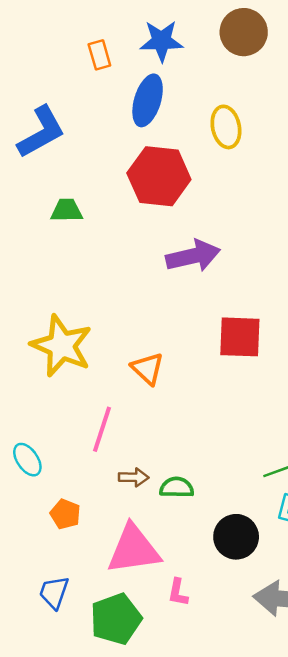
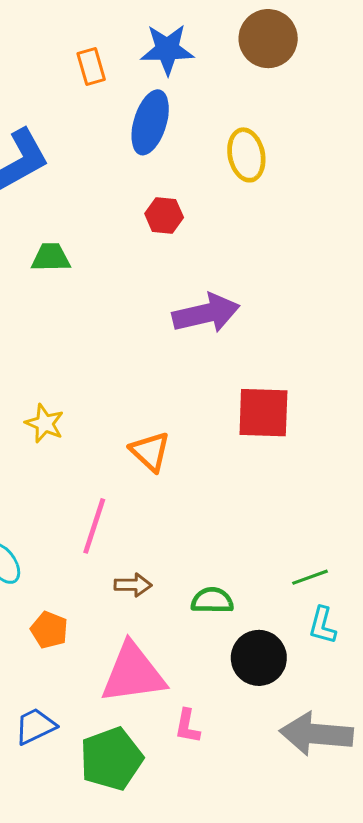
red hexagon: (159, 176) -> (164, 216), size x0.5
yellow star: (62, 346) -> (45, 423), size x0.5
green semicircle: (177, 487) -> (212, 600), moved
blue trapezoid: (54, 592) -> (35, 726), turned 45

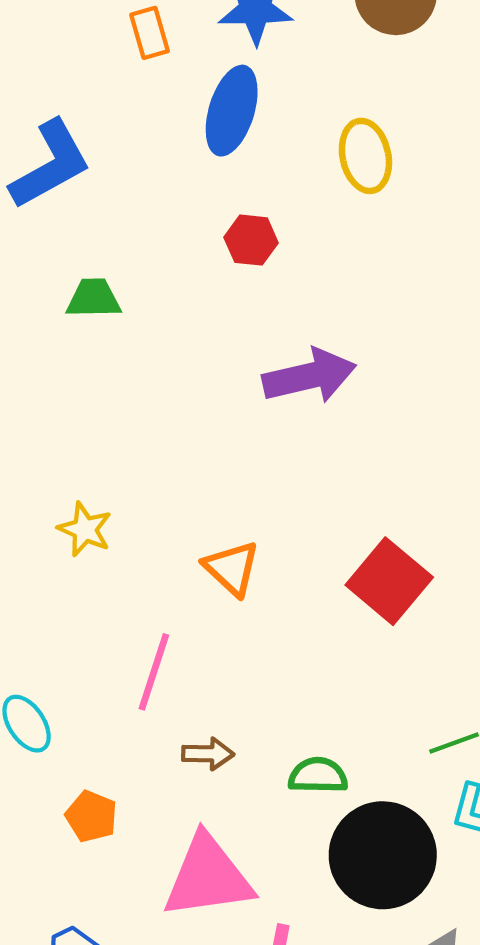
red square: (263, 413) -> (389, 581), moved, turned 38
black circle: (259, 658) -> (383, 855), size x1.4

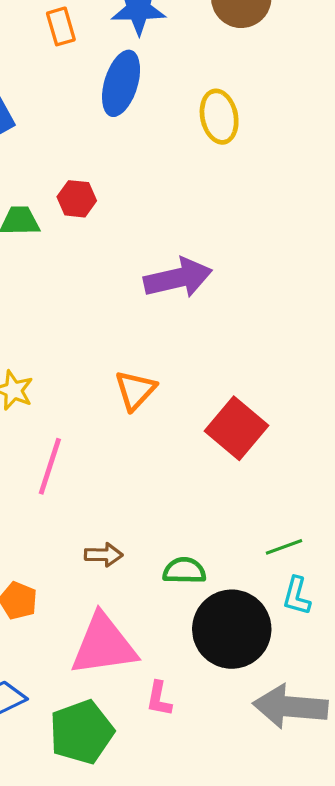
red hexagon: (251, 240) -> (77, 199), moved
orange triangle: (232, 568) -> (135, 390), moved, turned 30
pink line: (154, 672) -> (50, 466), moved

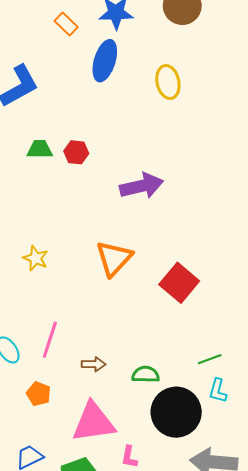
orange rectangle: (61, 26) -> (66, 24), turned -30
red hexagon: (77, 199) -> (76, 152), moved
orange triangle: (135, 390) -> (114, 258), size x1.4
pink line: (50, 466) -> (50, 340), moved

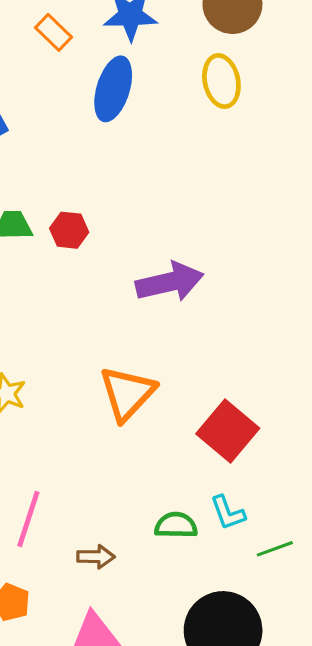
yellow ellipse: (168, 82) -> (221, 81), moved
green semicircle: (146, 374) -> (176, 525), moved
cyan L-shape: (218, 391) -> (228, 513), moved, turned -35

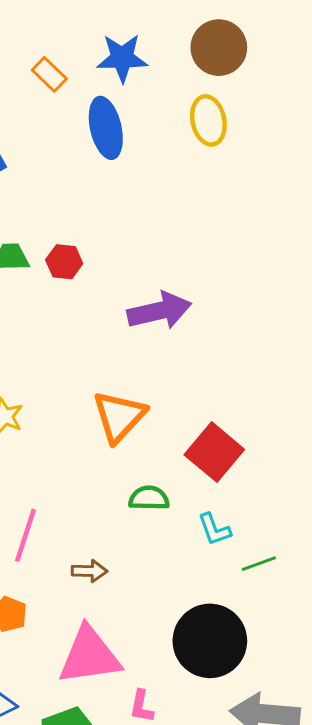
blue ellipse: (113, 89) -> (106, 128), turned -30
green semicircle: (176, 525) -> (149, 498), moved

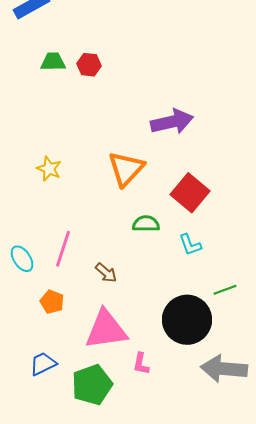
purple arrow: (159, 311) -> (172, 122), moved
green line: (259, 564) -> (225, 290), moved
brown arrow: (89, 571) -> (106, 273), turned 40

